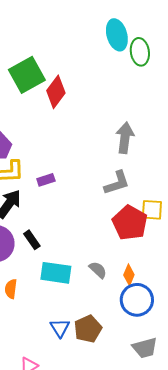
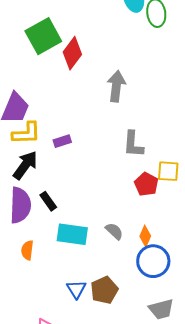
gray arrow: (125, 138) -> (116, 86), moved
gray L-shape: (117, 183) -> (133, 144), turned 112
red pentagon: (130, 223) -> (146, 184), size x0.7

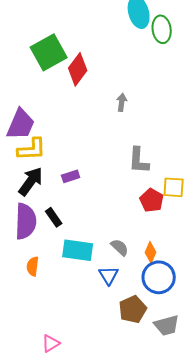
gray arrow: (116, 86) -> (122, 102), size x0.6
purple rectangle: (62, 141) -> (71, 176), moved
blue triangle: (76, 289) -> (109, 275), moved
brown pentagon: (104, 290) -> (133, 309), moved

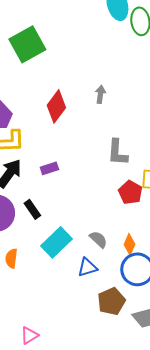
red diamond: (78, 69) -> (56, 106), moved
cyan rectangle: (78, 250) -> (56, 242), turned -52
blue triangle: (109, 275) -> (87, 267), turned 45

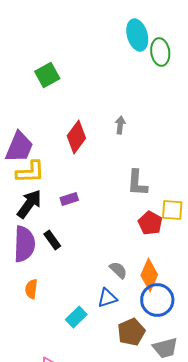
green square: (27, 44) -> (47, 75), size x0.7
cyan rectangle: (56, 242) -> (76, 317), moved, size x0.7
orange diamond: (129, 244) -> (149, 275), size x1.5

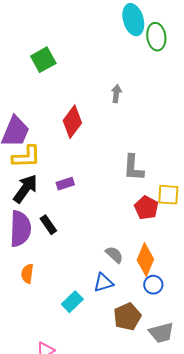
gray arrow: (120, 125) -> (116, 94), moved
blue circle: (157, 300) -> (153, 285), size x0.6

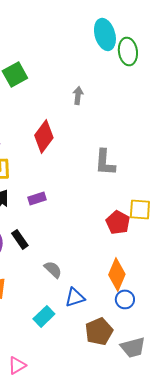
gray arrow: (116, 94) -> (78, 95), moved
gray L-shape: (133, 168) -> (105, 162), moved
gray semicircle: (114, 255) -> (53, 269), moved

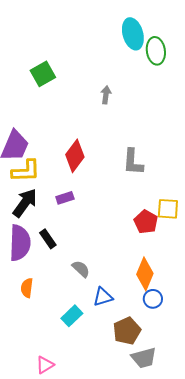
red diamond: (44, 136) -> (75, 156), moved
gray trapezoid: (133, 347) -> (144, 358), moved

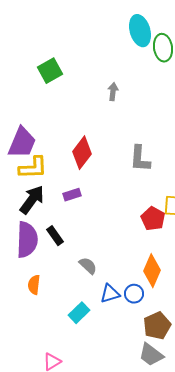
blue circle: (153, 299) -> (134, 294), moved
brown pentagon: (127, 331) -> (157, 326), moved
gray trapezoid: (144, 358) -> (151, 355), turned 52

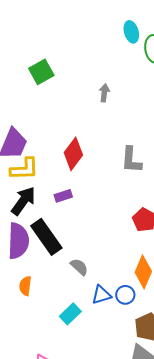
cyan ellipse: (140, 31) -> (131, 32), size x0.7
black rectangle: (55, 236) -> (46, 237), size x1.8

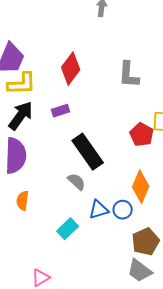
black rectangle: (46, 237) -> (88, 152), moved

